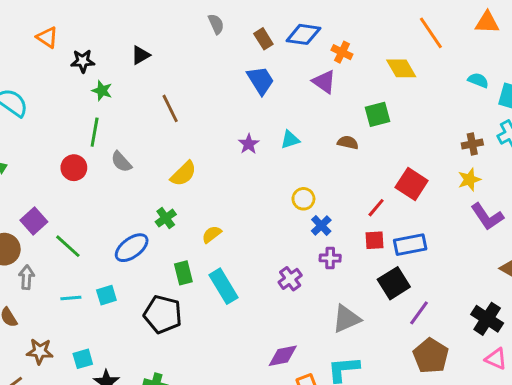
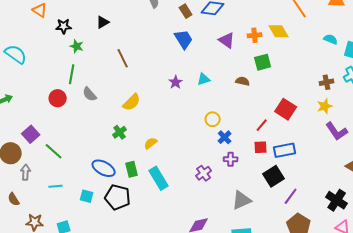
orange cross: (342, 52) -> (255, 35), moved, turned -32
blue ellipse: (132, 248) -> (104, 168), moved, turned 65
cyan square: (106, 295) -> (87, 196), moved, turned 32

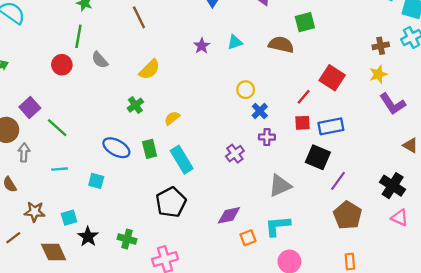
brown semicircle: (243, 81) -> (281, 45), size x1.5
black square: (274, 176) -> (318, 157), turned -35
black pentagon: (118, 197) -> (171, 202), moved, turned 30

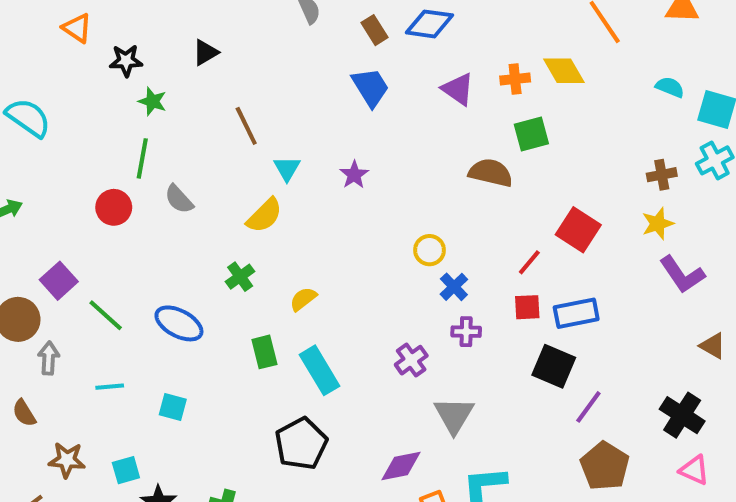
cyan triangle: (235, 42) -> (287, 169), moved, turned -42
blue ellipse: (116, 148) -> (179, 323), moved
gray triangle: (280, 186) -> (454, 415), moved, turned -35

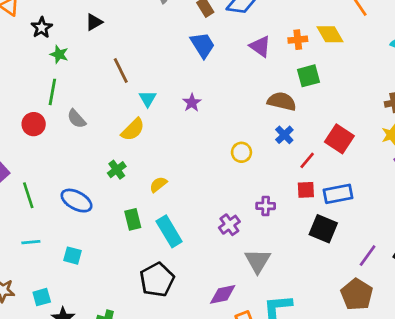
black star: (126, 61) -> (42, 28), turned -30
blue cross: (454, 287) -> (284, 135), moved
green line: (106, 315) -> (28, 195), turned 30
purple line: (588, 407) -> (368, 256), moved

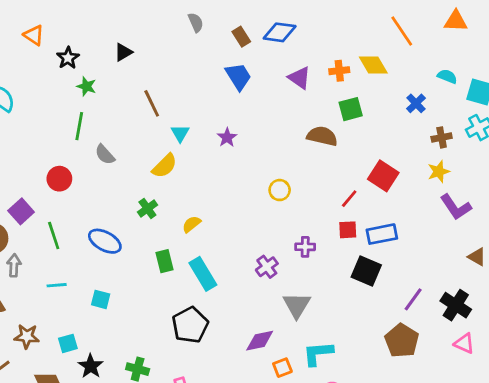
red circle: (34, 124) -> (59, 179), moved
blue cross: (284, 135) -> (416, 103), moved

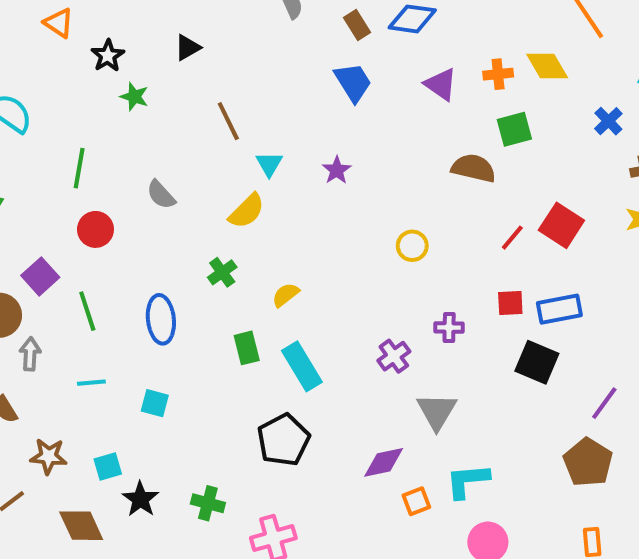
green line: (79, 126) -> (79, 168), moved
red line: (349, 199) -> (512, 238), moved
blue ellipse: (105, 241) -> (161, 319), turned 56

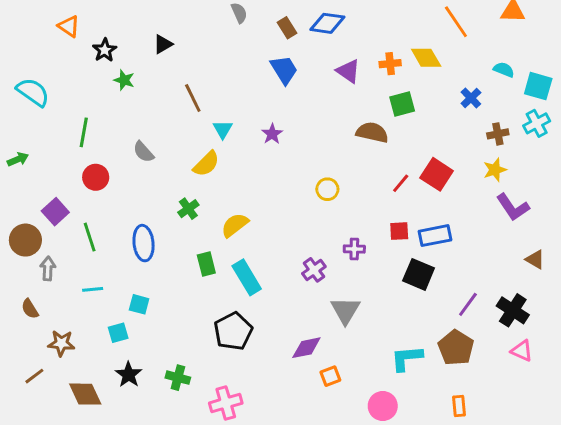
yellow semicircle: (286, 295) -> (235, 225), size x1.4
cyan square: (108, 466) -> (118, 333), moved
cyan L-shape: (467, 481) -> (407, 358), moved

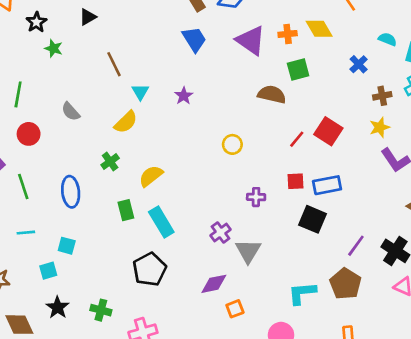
purple triangle: (348, 71) -> (251, 41), size x1.4
purple cross: (314, 270) -> (221, 233), moved

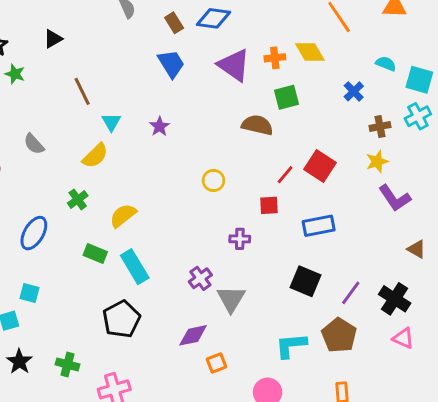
red square: (295, 181) -> (269, 205), moved
blue ellipse: (71, 192) -> (34, 233), turned 36
green rectangle: (126, 210) -> (95, 254), turned -54
black square: (313, 219) -> (306, 281), moved

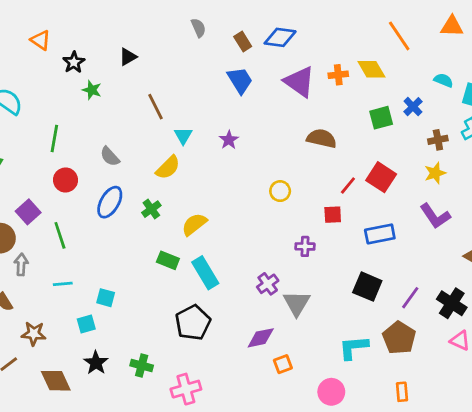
green square: (287, 97) -> (381, 118), moved
purple L-shape: (395, 198) -> (435, 216), moved
blue ellipse: (34, 233) -> (110, 202), moved

